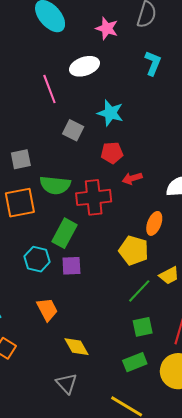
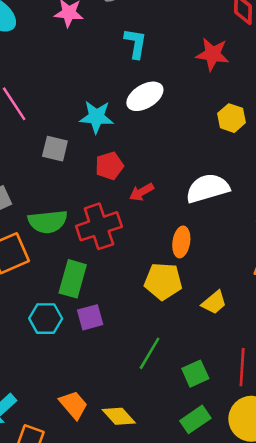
white ellipse: (84, 66) -> (145, 96), moved
green line: (139, 291) -> (150, 353), moved
orange trapezoid: (47, 309) -> (74, 405), moved

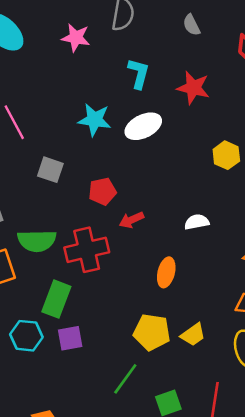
red star: (213, 54) -> (193, 88), moved
cyan star: (96, 117) -> (95, 120), moved
white semicircle: (208, 188) -> (197, 222), size x0.6
yellow pentagon: (163, 281) -> (152, 332), moved

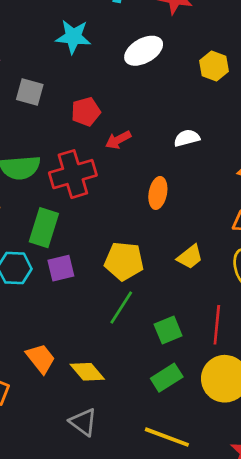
white ellipse: (143, 126) -> (144, 51), moved
yellow pentagon: (152, 332) -> (124, 261), moved

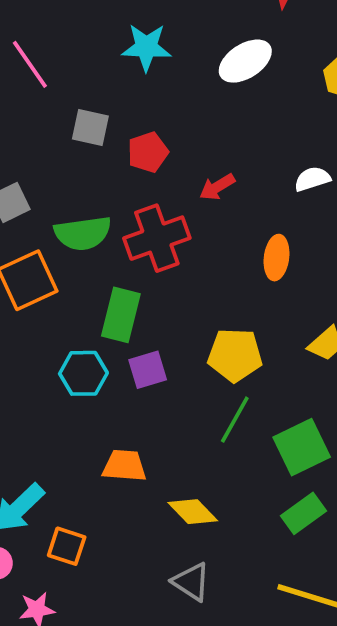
red pentagon: (86, 112) -> (148, 152), moved
green square: (168, 330) -> (302, 447), size x1.4
orange trapezoid: (41, 358) -> (124, 466), moved, turned -44

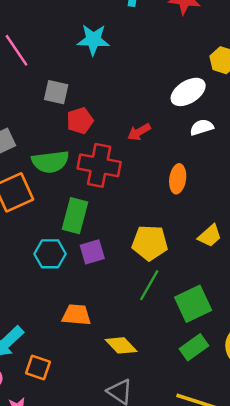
white ellipse: (245, 61) -> (188, 92), moved
red pentagon: (148, 152) -> (80, 121), moved
red cross: (157, 238) -> (99, 165), turned 30

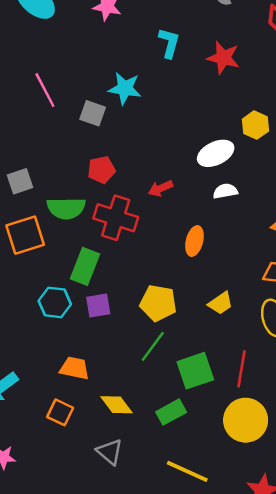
gray square: (56, 92) -> (93, 113), moved
green rectangle: (194, 347) -> (171, 412), moved
orange square: (38, 367) -> (60, 412), moved

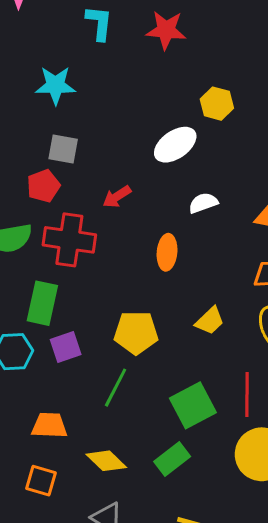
gray square: (93, 113) -> (63, 149), moved
white semicircle: (225, 191) -> (203, 203), moved
green line: (153, 346) -> (116, 388), moved

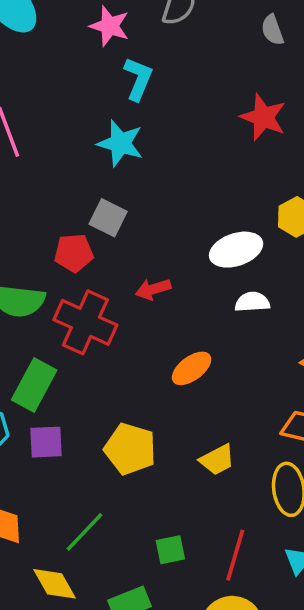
cyan L-shape: (99, 23) -> (138, 79), moved
white semicircle: (203, 203) -> (252, 302), moved
orange ellipse: (167, 252) -> (192, 368), turned 32
green line: (116, 388) -> (84, 532), moved
green square: (193, 405) -> (170, 550), size x0.6

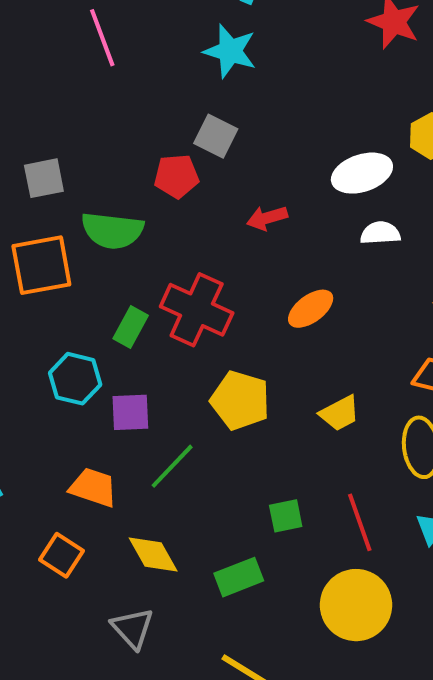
red cross: (85, 322) -> (197, 310), moved
green rectangle: (34, 385) -> (131, 327), size x0.7
purple square: (46, 442) -> (130, 412), moved
green line: (84, 532) -> (172, 466), moved
red line: (235, 555) -> (360, 522), turned -36

